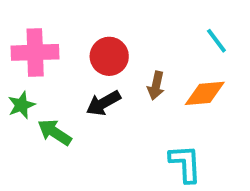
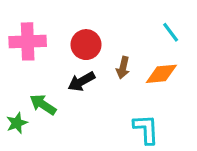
green star: (21, 105) -> (17, 123), moved

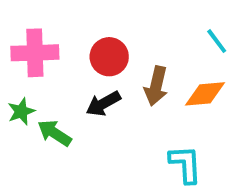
brown arrow: (123, 68) -> (156, 86), size x1.4
green star: (17, 123) -> (21, 111), moved

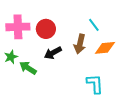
cyan line: (217, 41) -> (94, 25), moved
red circle: (109, 57) -> (46, 29), moved

